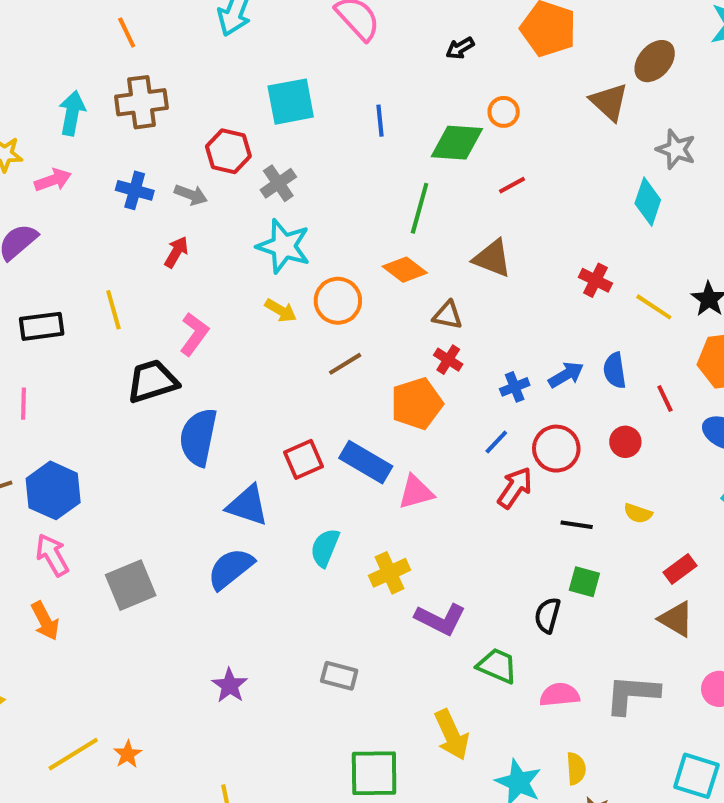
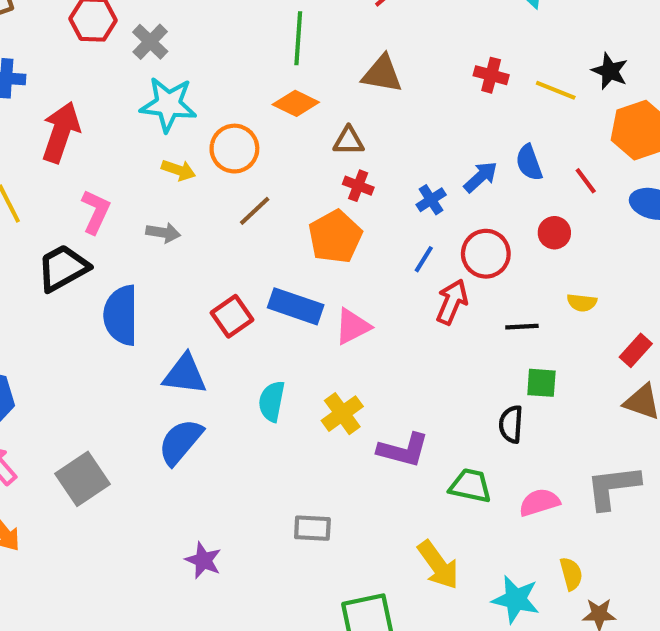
gray arrow: (191, 195) -> (163, 233), moved
red arrow: (176, 252) -> (61, 132), size x1.8

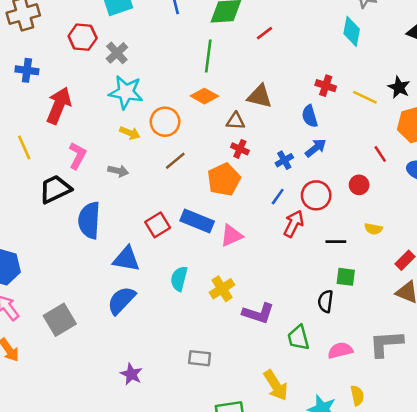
brown triangle: (382, 74) -> (260, 96), moved
blue semicircle: (529, 163) -> (310, 116), moved
green trapezoid: (470, 486) -> (298, 338), turned -120

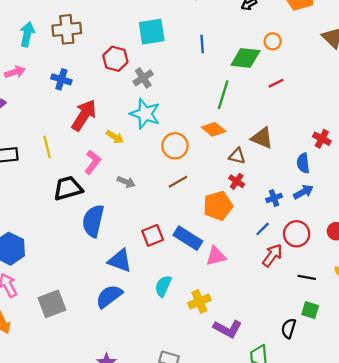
yellow arrow: (130, 133) -> (115, 137), moved

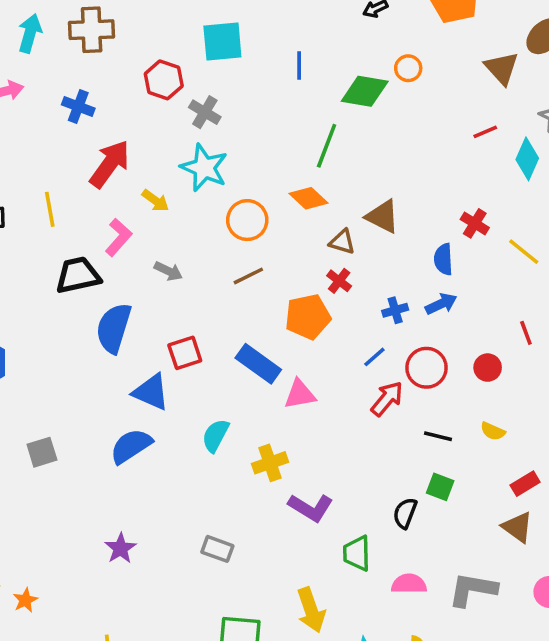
gray cross: (143, 78) -> (205, 112), turned -30
red line: (276, 83) -> (485, 132), moved
red square: (153, 235) -> (185, 353), moved
gray square: (52, 304) -> (42, 452), size x0.7

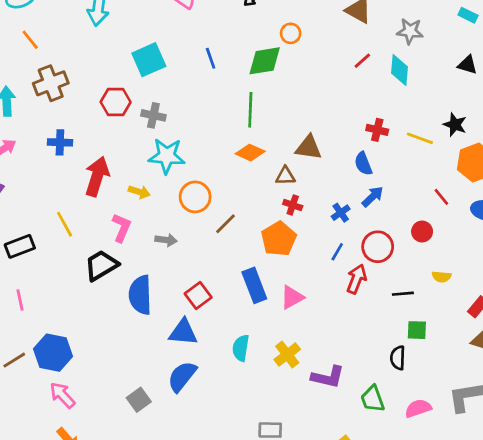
orange circle: (247, 220) -> (195, 197), moved
blue rectangle: (258, 364) -> (254, 285), turned 52
gray square: (42, 452) -> (139, 400), moved

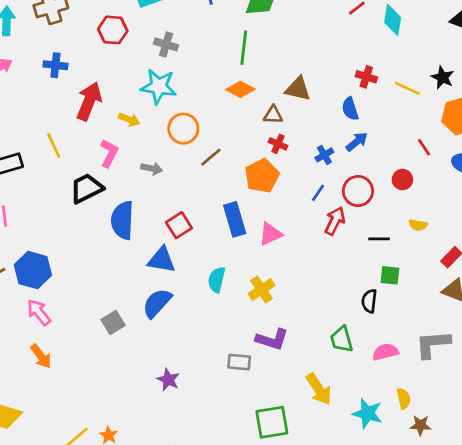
gray cross: (153, 115) -> (166, 44), moved
purple L-shape: (328, 377) -> (272, 339), moved

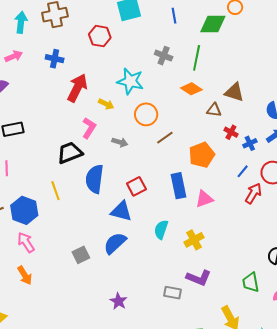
gray cross: (166, 44) -> (164, 56), moved
red cross: (278, 144) -> (231, 132), moved
yellow line: (54, 145) -> (55, 191), moved

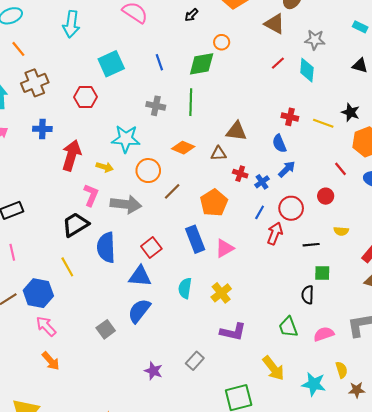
orange diamond: (191, 89) -> (183, 148), moved
gray arrow: (120, 142) -> (126, 204), size x1.8
gray rectangle: (173, 293) -> (195, 361), moved, turned -48

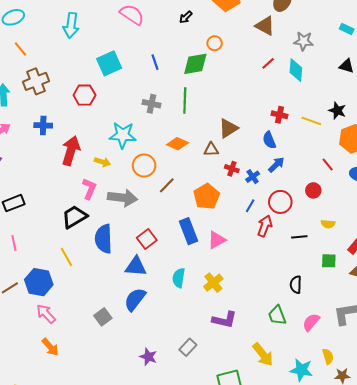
brown triangle: (236, 131) -> (228, 128), turned -40
green square: (322, 273) -> (329, 261), moved
pink semicircle: (324, 334) -> (311, 322), turned -30

